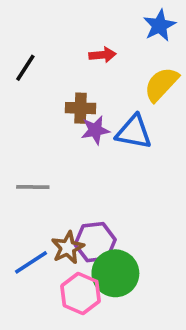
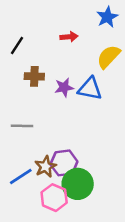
brown cross: (81, 108) -> (34, 76), moved

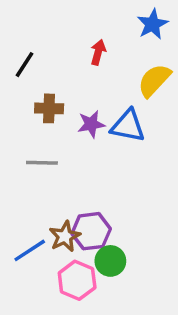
red arrow: (69, 37) -> (98, 52), turned -70
gray line: (22, 126) -> (42, 163), moved
green circle: (78, 184) -> (110, 261), size x0.7

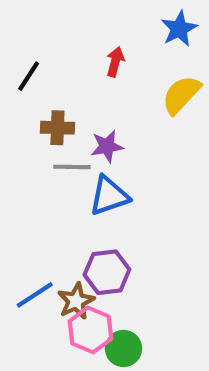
blue triangle: (128, 126) -> (109, 196), moved, turned -30
gray line: (42, 163) -> (72, 167), moved
brown star: (65, 236) -> (76, 301), moved
green circle: (110, 261) -> (123, 348), moved

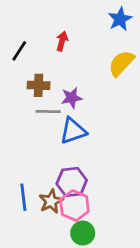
red arrow: (115, 62) -> (62, 41), moved
blue line: (35, 295) -> (23, 197), turned -64
pink hexagon: (90, 330) -> (74, 205), moved

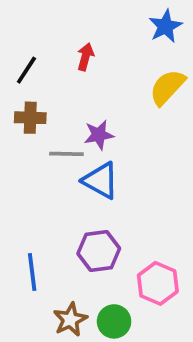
brown cross: (39, 85) -> (30, 118), moved
blue triangle: (73, 131) -> (101, 181), turned 48
brown star: (51, 201) -> (70, 320), moved
pink hexagon: (74, 205) -> (158, 283), moved

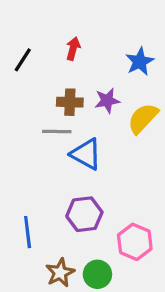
blue star: (165, 26) -> (140, 62), moved
yellow semicircle: (167, 87) -> (143, 118), moved
brown cross: (30, 118) -> (70, 102), moved
purple star: (99, 135) -> (107, 101), moved

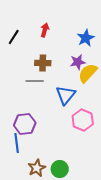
purple star: (107, 101) -> (78, 62), moved
blue triangle: (86, 154) -> (66, 95), moved, turned 40
purple hexagon: (84, 214) -> (25, 124), moved
pink hexagon: (135, 242) -> (83, 120), moved

